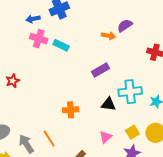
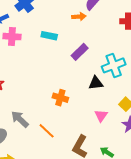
cyan rectangle: (61, 45) -> (49, 36), moved
orange cross: (71, 110) -> (60, 98), turned 35
gray arrow: (26, 144) -> (20, 119), moved

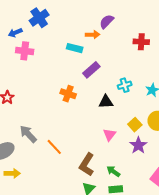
cyan rectangle: (49, 36) -> (75, 48), moved
cyan cross: (114, 65) -> (125, 85), size x0.6
orange cross: (60, 98) -> (68, 94), moved

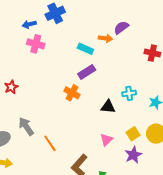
purple rectangle: (91, 70) -> (87, 72), moved

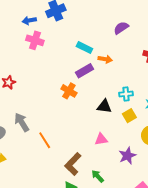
orange arrow: (105, 38) -> (105, 59), moved
yellow square: (133, 134) -> (129, 116), moved
pink triangle: (106, 140) -> (101, 139), turned 32

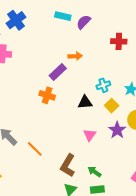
cyan rectangle: (84, 48) -> (63, 16), moved
pink triangle: (101, 139) -> (90, 135), turned -32
purple star: (127, 156) -> (117, 130), moved

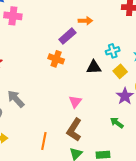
pink triangle: (90, 135) -> (75, 102), moved
orange line: (35, 149) -> (44, 141), moved, turned 54
green arrow: (95, 172) -> (117, 123), moved

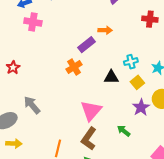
orange cross: (56, 59) -> (74, 67), turned 35
pink triangle: (75, 102) -> (91, 111), size x1.6
green arrow: (117, 123) -> (124, 131), moved

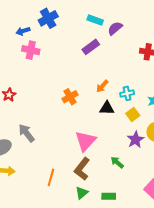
orange arrow: (105, 30) -> (102, 86), moved, turned 128
purple rectangle: (86, 45) -> (91, 47), moved

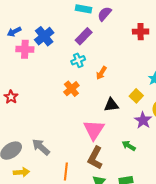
blue cross: (48, 18) -> (44, 36), moved
cyan cross: (127, 93) -> (78, 60), moved
black triangle: (107, 108) -> (111, 105), moved
gray arrow: (27, 133) -> (41, 147), moved

